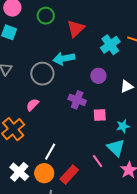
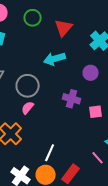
gray circle: (42, 74) -> (28, 86), moved

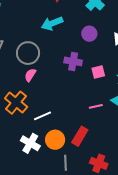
white line: (50, 153) -> (43, 116), moved, turned 48
pink line: (98, 158) -> (96, 106), moved, turned -56

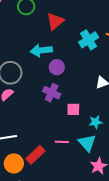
purple circle: (89, 34) -> (57, 67), moved
red rectangle: (80, 136) -> (36, 155), moved

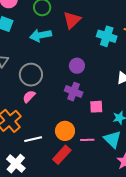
cyan cross: (89, 40) -> (107, 36), turned -36
cyan arrow: (41, 50) -> (41, 35), moved
orange circle: (14, 163) -> (65, 131), moved

